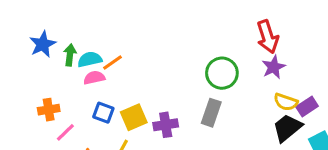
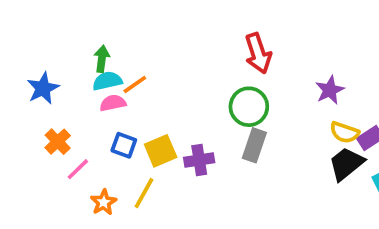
red arrow: (268, 37) -> (258, 53), moved
blue star: (43, 44) -> (43, 88), moved
green arrow: (70, 55) -> (102, 59), moved
green circle: (222, 73) -> (249, 107), moved
orange cross: (49, 110) -> (58, 142), turned -35

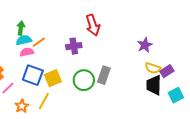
red arrow: (258, 53) -> (93, 25), moved
green circle: (249, 107) -> (84, 80), moved
blue square: (124, 145) -> (33, 75), size x1.5
purple cross: (199, 160) -> (74, 46), moved
black trapezoid: (346, 164) -> (154, 85), turned -50

